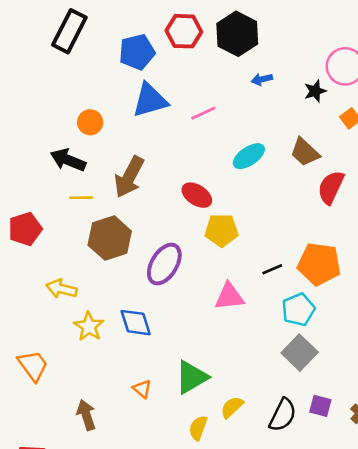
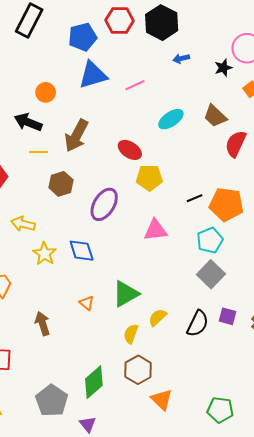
brown hexagon: (110, 238) -> (61, 184), size x0.7
black line: (272, 269) -> (195, 198), moved

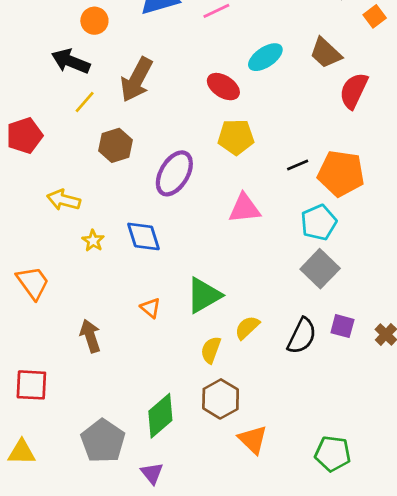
red ellipse: (130, 150) -> (223, 87), moved
yellow line: (38, 152) -> (85, 102), turned -48
yellow star: (45, 254) -> (93, 241), size x0.7

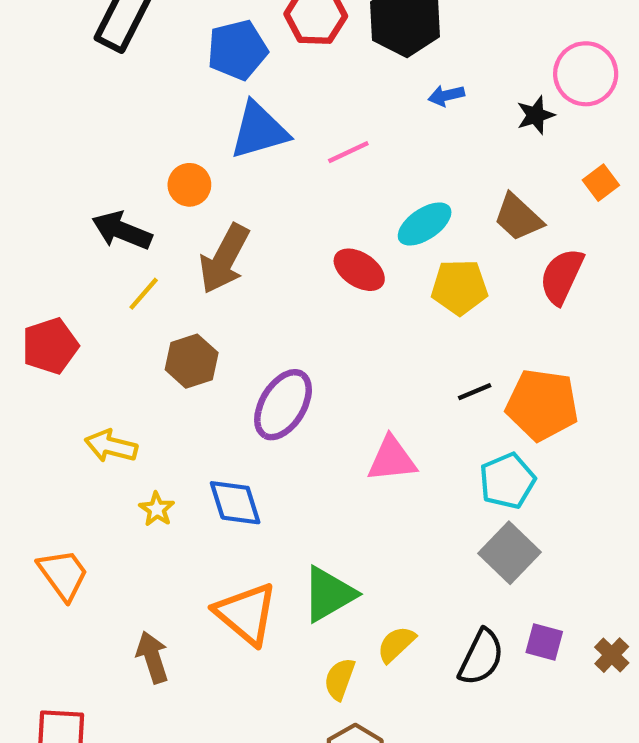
orange square: (375, 16) -> (601, 183), moved
orange circle: (94, 21) -> (189, 185), moved
yellow pentagon: (236, 137) -> (459, 287), moved
orange triangle: (151, 308) -> (246, 614), size x2.0

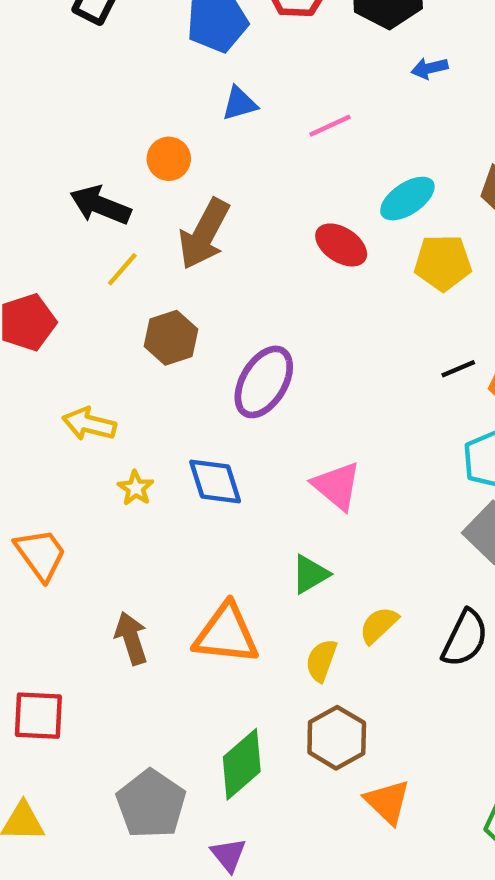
blue triangle: (259, 130) -> (239, 104), size x0.6
pink triangle: (392, 459) -> (337, 486), moved, turned 46
green triangle: (329, 594) -> (310, 574), size x0.7
orange triangle: (246, 614) -> (226, 634), moved, turned -34

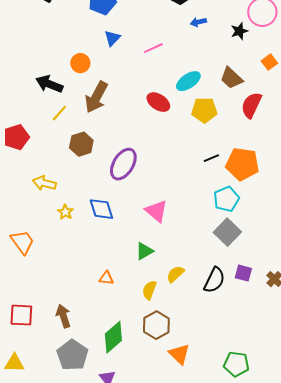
blue triangle: (239, 104) -> (112, 38), turned -30
orange triangle: (226, 634) -> (106, 278), size x0.5
brown arrow: (131, 638) -> (63, 316), moved

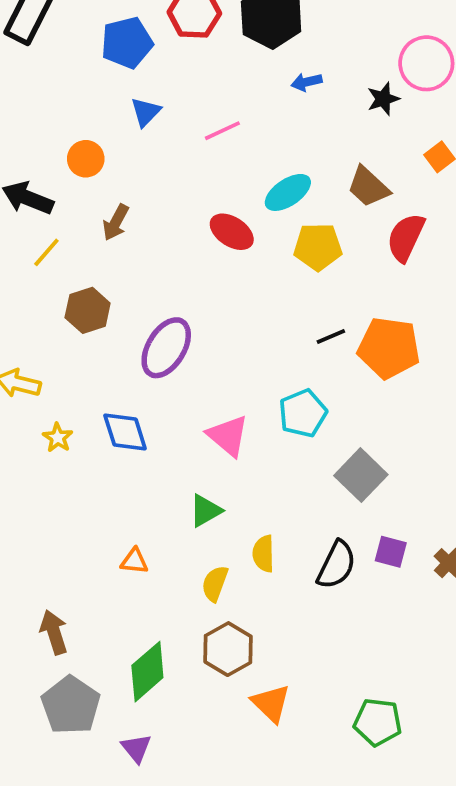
brown arrow: (96, 97) -> (116, 222), size x0.6
cyan pentagon: (226, 199) -> (303, 413), moved
yellow semicircle: (175, 274) -> (264, 554), turned -48

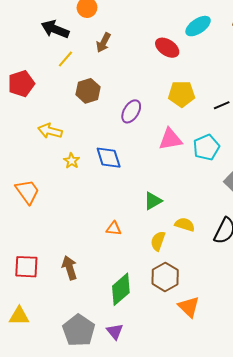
yellow pentagon: (318, 247) -> (182, 94), moved
purple ellipse: (166, 348) -> (131, 111), size x0.7
pink triangle: (228, 436) -> (170, 139), moved, turned -50
yellow semicircle: (264, 554) -> (185, 225), turned 108
gray pentagon: (71, 705) -> (79, 330), moved

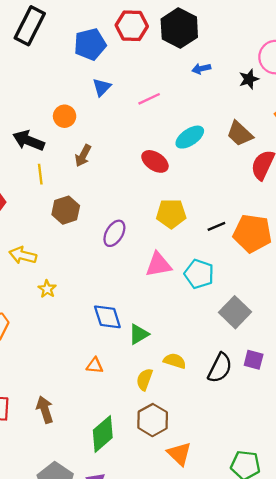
yellow line: (65, 59) -> (40, 174), turned -48
cyan pentagon: (206, 147) -> (199, 274), turned -30
blue diamond: (109, 158) -> (107, 317), moved

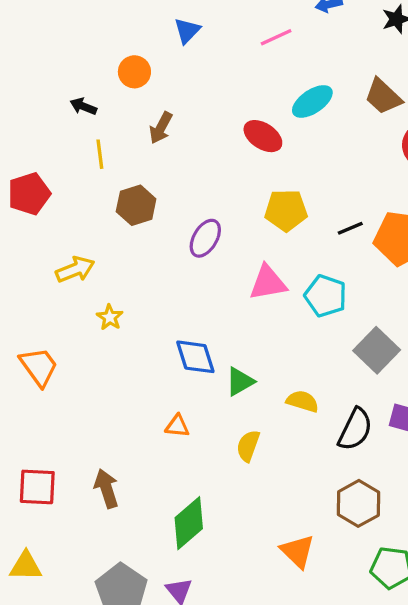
pink line: (149, 99) -> (276, 37), moved
black arrow: (29, 141) -> (83, 106), size x0.6
yellow arrow: (23, 255) -> (75, 270), turned 144
yellow semicircle: (175, 361) -> (302, 401), moved
brown hexagon: (153, 420) -> (358, 503), moved

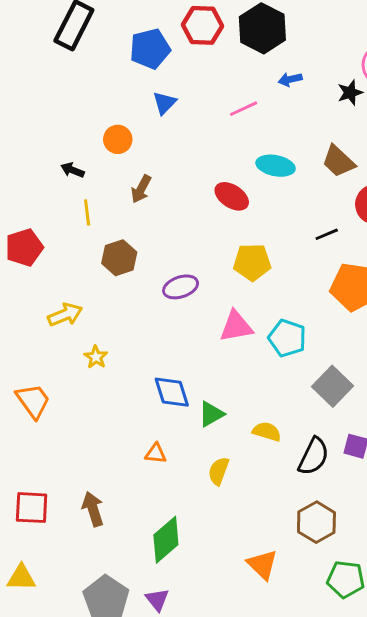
cyan ellipse: (312, 101) -> (276, 166), turned 45
black line: (350, 228) -> (327, 234), moved
purple ellipse: (205, 238) -> (181, 287), turned 40

